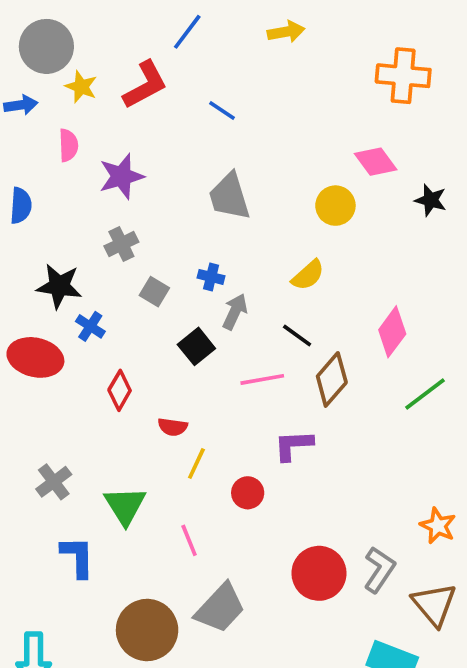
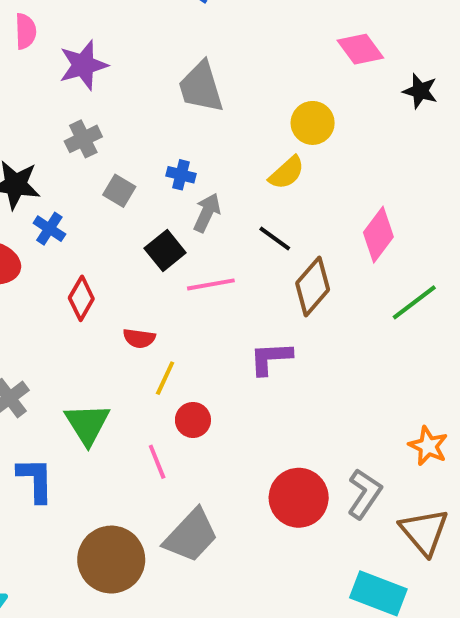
yellow circle: (335, 206) -> (313, 123), moved
pink line: (262, 379) -> (211, 284), moved
red circle: (248, 493) -> (193, 420), moved

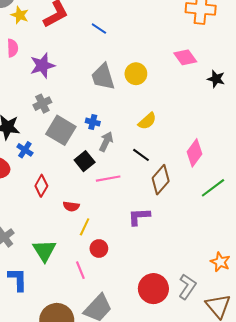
yellow circle: (313, 123) -> (136, 74), moved
gray square: (119, 191) -> (61, 130), size x1.8

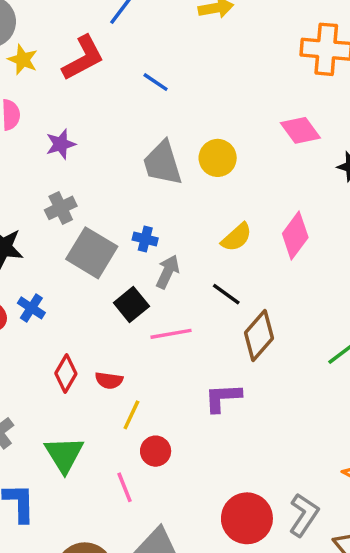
purple star: (42, 66) -> (61, 144), size x0.7
blue cross: (25, 150) -> (31, 308), moved
pink diamond: (195, 153) -> (295, 236), moved
red diamond: (41, 186) -> (66, 373), moved

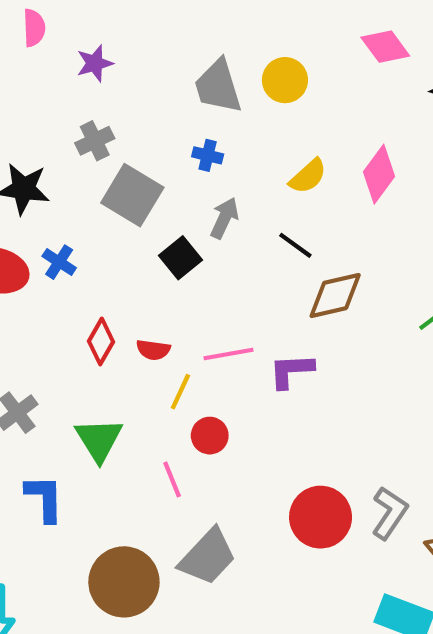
blue cross: (145, 239) -> (208, 155), moved
pink line: (171, 334) -> (229, 354), moved
brown diamond: (259, 336) -> (335, 295), turned 36

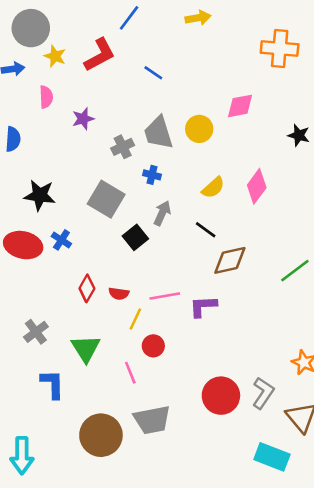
pink diamond: (385, 47) -> (240, 106), moved, turned -64
gray cross: (95, 141) -> (123, 147), moved
gray trapezoid: (208, 557) -> (152, 420), turned 36

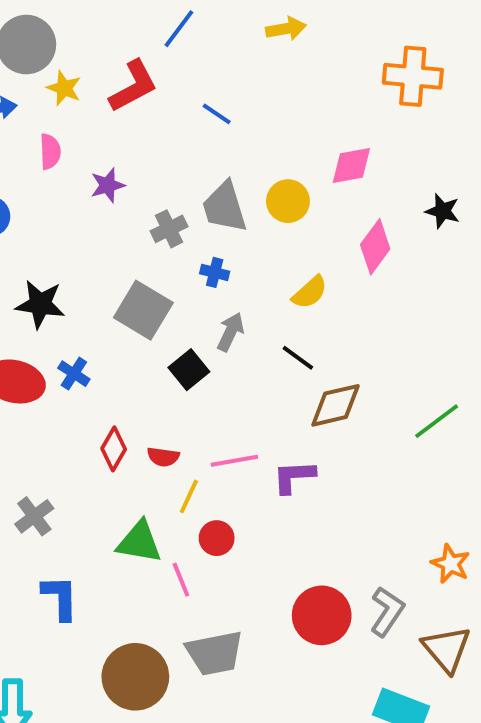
pink diamond: (257, 186) -> (375, 247), moved
green triangle: (86, 348) -> (139, 542), moved, turned -48

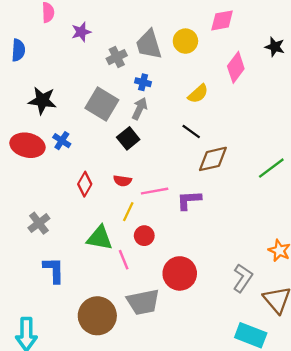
gray arrow: (230, 332) -> (140, 109), moved
red semicircle: (163, 457) -> (122, 181), moved
red circle: (322, 615) -> (180, 273), moved

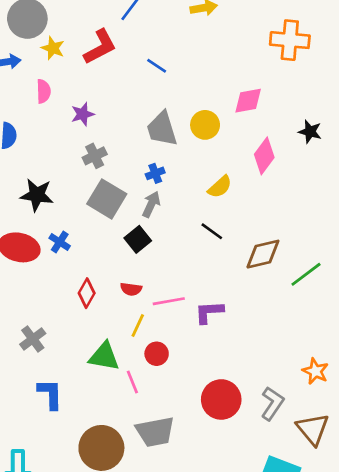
gray cross: (117, 57) -> (95, 156), moved
blue cross: (143, 82) -> (155, 173), turned -35
brown diamond: (213, 159) -> (263, 254), moved
red circle: (180, 273) -> (221, 399), moved

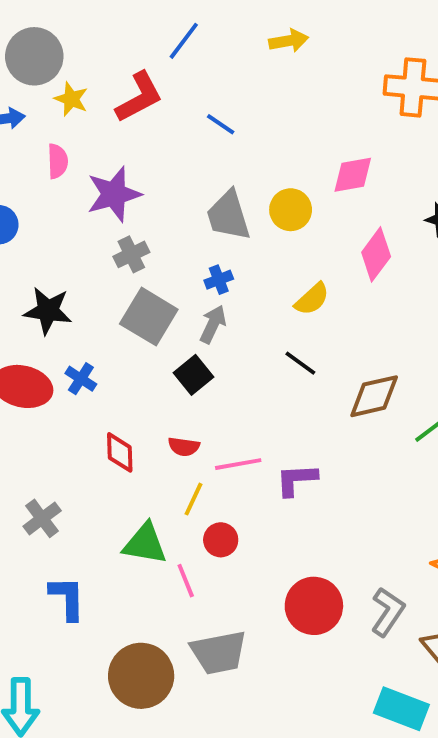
purple star: (83, 114) -> (114, 194), size x1.6
red diamond: (87, 293) -> (120, 452), turned -32

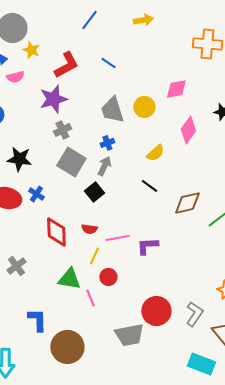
red L-shape: (139, 97) -> (66, 65), moved
pink semicircle: (58, 161) -> (15, 77), moved, turned 78
red diamond: (120, 452) -> (56, 232), size x1.4
blue L-shape: (67, 598) -> (37, 320), moved
gray trapezoid: (219, 652) -> (129, 335), moved

